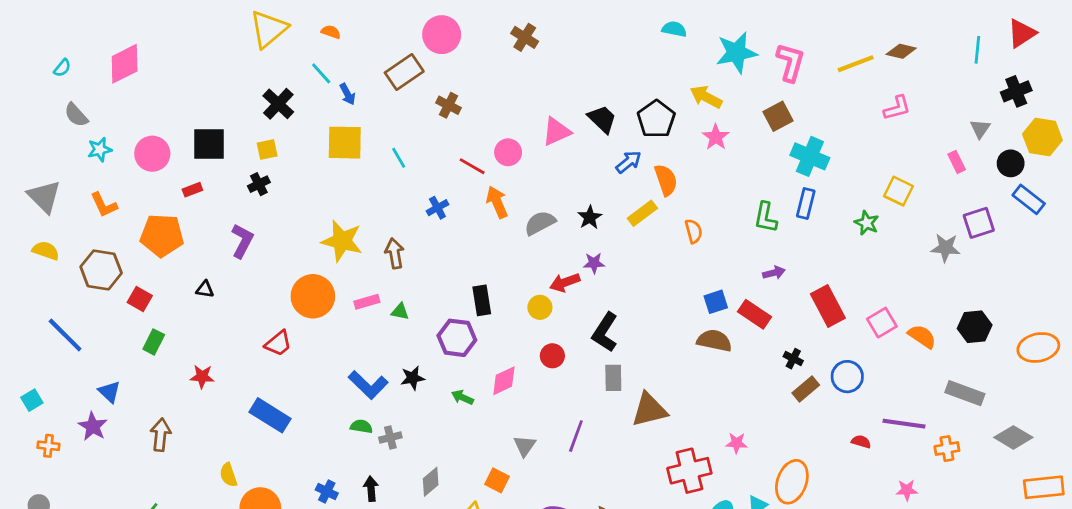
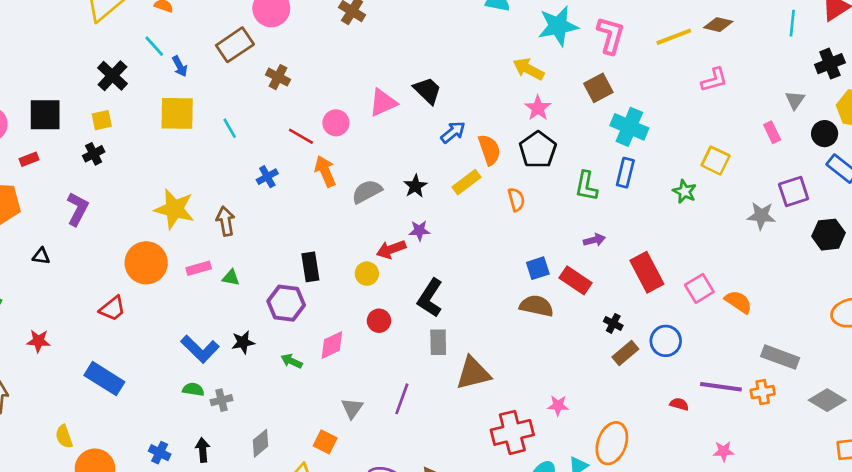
black pentagon: (656, 119) -> (538, 150), moved
black hexagon: (975, 327) -> (829, 235), moved
orange cross: (947, 449) -> (763, 392), moved

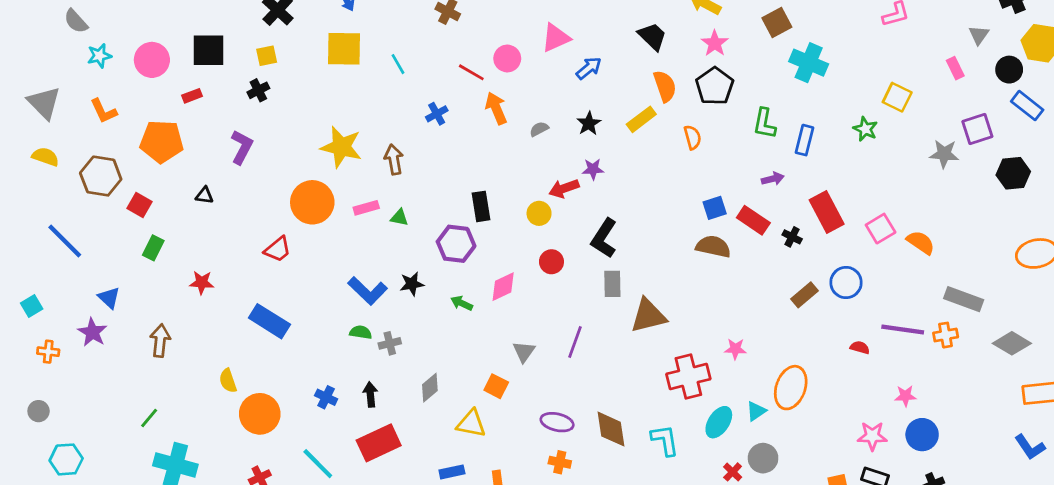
black trapezoid: (427, 91) -> (652, 36), moved
blue arrow: (453, 132) -> (589, 68), moved
blue rectangle: (625, 173) -> (805, 140), moved
gray semicircle: (367, 191) -> (539, 129), size x0.6
black cross: (613, 323) -> (792, 237), moved

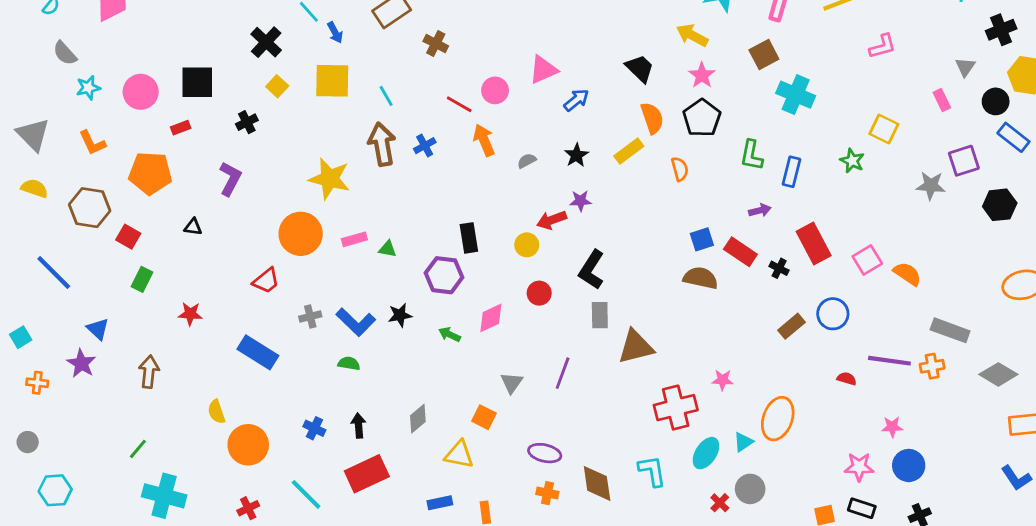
yellow square: (267, 56) -> (277, 86), moved, turned -35
brown arrow: (394, 159) -> (382, 144), moved, size x1.4
gray cross: (390, 343) -> (310, 317), moved
brown diamond: (611, 429) -> (597, 483), moved

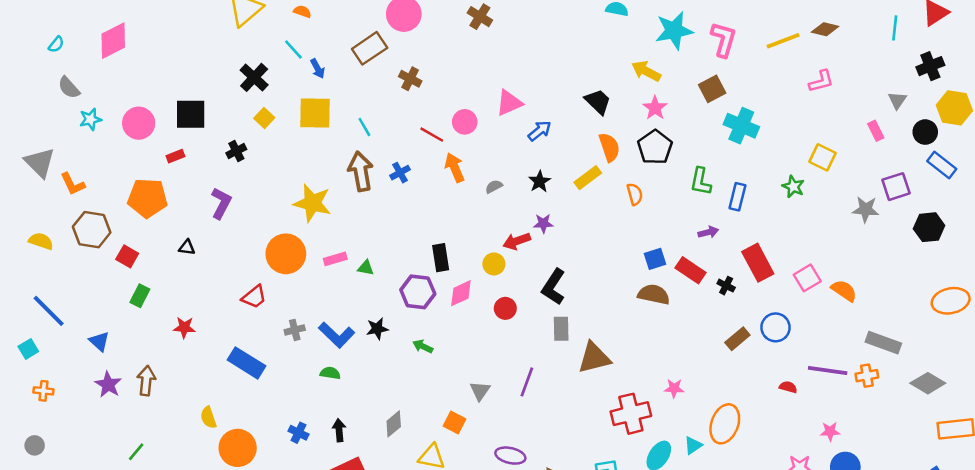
orange L-shape: (92, 143) -> (73, 184), moved
yellow semicircle: (34, 188) -> (41, 241), moved
blue line: (54, 272) -> (49, 311), moved
pink diamond: (491, 318) -> (461, 293), moved
purple star: (81, 363) -> (108, 384), moved

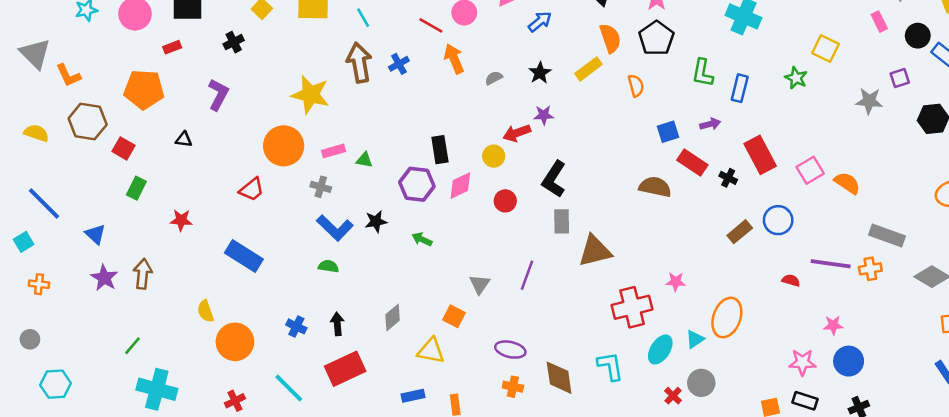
black circle: (925, 132) -> (918, 36), moved
purple square: (896, 187) -> (900, 78), size x0.7
blue square: (655, 259) -> (668, 132), moved
gray cross: (295, 330) -> (321, 187), moved, turned 30

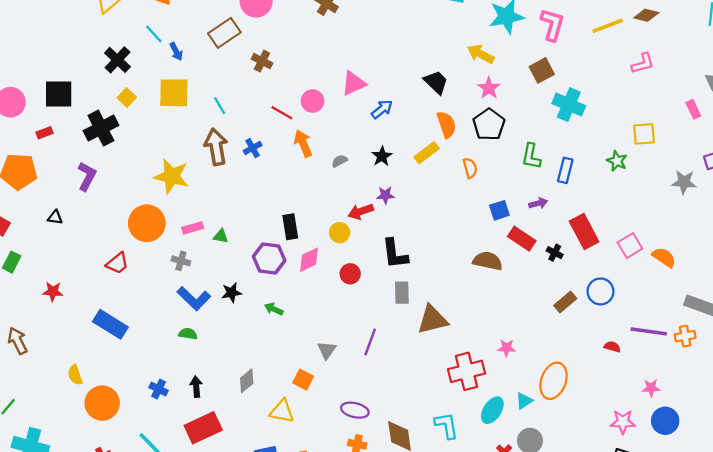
black cross: (234, 42) -> (101, 128), size x1.8
yellow square: (826, 48) -> (644, 134), turned -30
black L-shape: (554, 179) -> (395, 254), turned -40
brown arrow: (143, 274) -> (18, 341), turned -32

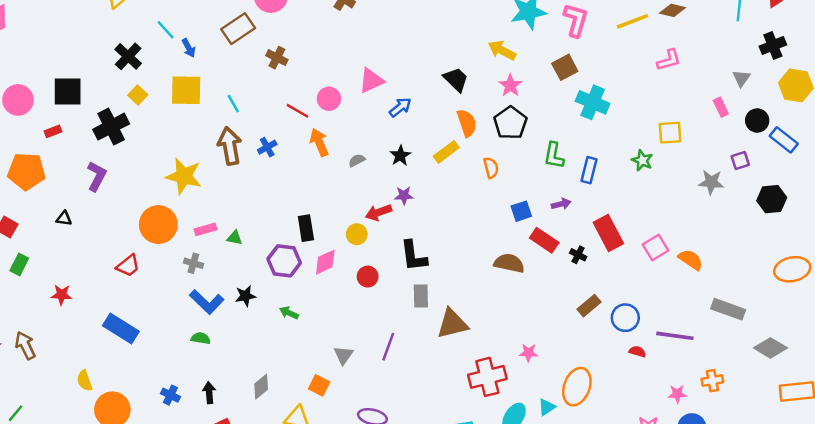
blue circle: (601, 291) -> (625, 318), moved
orange cross: (685, 336) -> (712, 381), moved

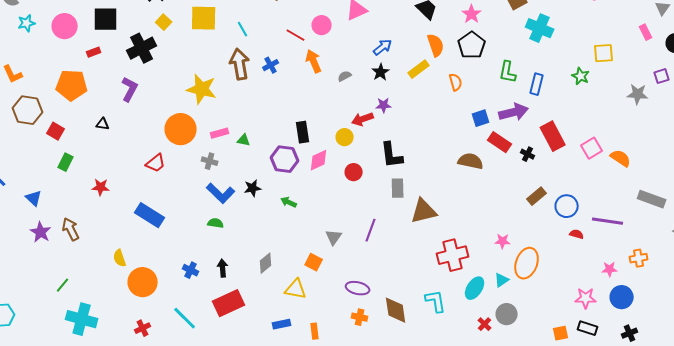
blue arrow: (400, 107) -> (383, 47), moved
purple arrow: (561, 204) -> (514, 112), size x1.8
pink star: (529, 353) -> (503, 241), moved

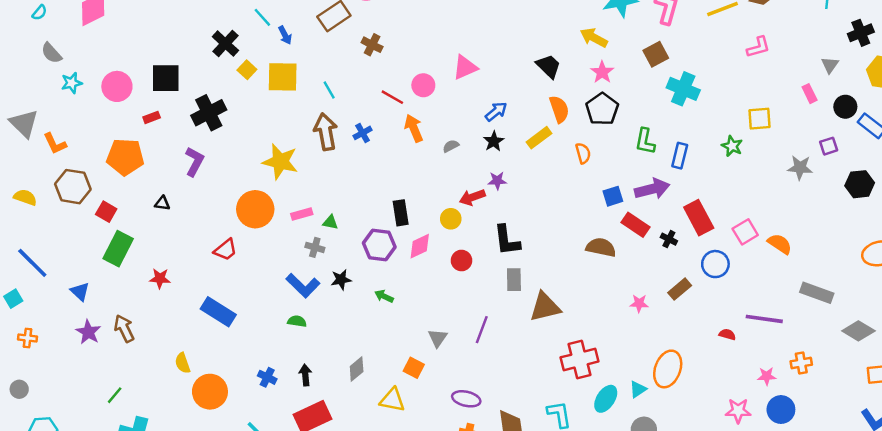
yellow square: (164, 22) -> (247, 70), moved
gray cross: (210, 161) -> (315, 247), moved
green rectangle: (66, 162) -> (118, 249), size x1.6
blue circle: (567, 206) -> (715, 264), moved
pink star: (503, 241) -> (639, 303), moved

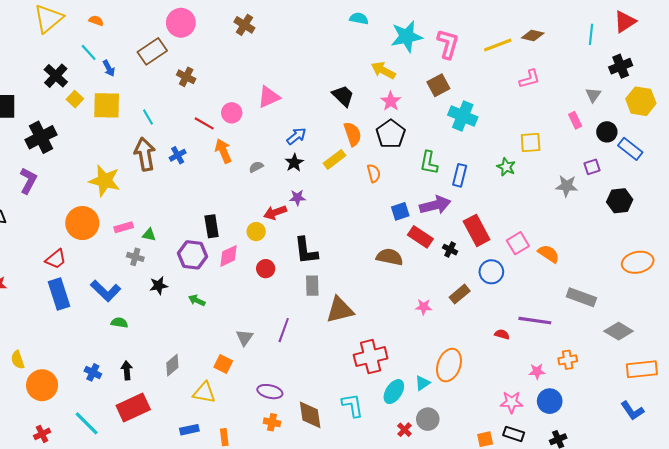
blue L-shape: (303, 286) -> (106, 291), moved
blue rectangle: (218, 312) -> (59, 294), moved, turned 40

